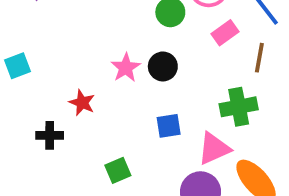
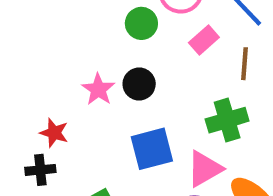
blue square: (169, 126) -> (152, 149), size x1.5
black cross: (50, 135) -> (40, 170), moved

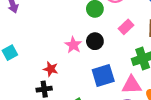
pink rectangle: (204, 40) -> (126, 27), moved
pink triangle: (204, 169) -> (132, 85), turned 30

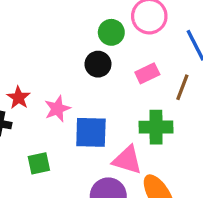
black circle: (95, 41) -> (98, 64), moved
pink star: (73, 45) -> (57, 109), moved

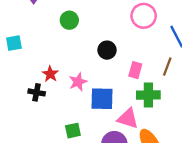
green circle: (111, 32) -> (69, 20), moved
pink rectangle: (147, 73) -> (135, 70), moved, turned -49
green square: (39, 163) -> (73, 131), moved

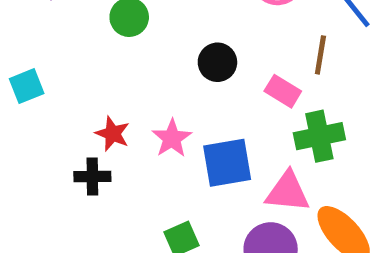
brown line: (167, 67) -> (320, 55), moved
pink rectangle: (135, 70) -> (283, 91), turned -63

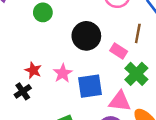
black circle: (217, 62) -> (86, 36), size x1.5
green cross: (319, 136) -> (136, 74), turned -35
black cross: (92, 176) -> (23, 91), turned -35

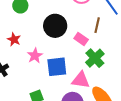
red star: (33, 70) -> (14, 39), moved

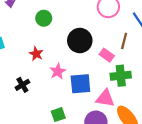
green cross: (95, 58) -> (121, 76), turned 36

